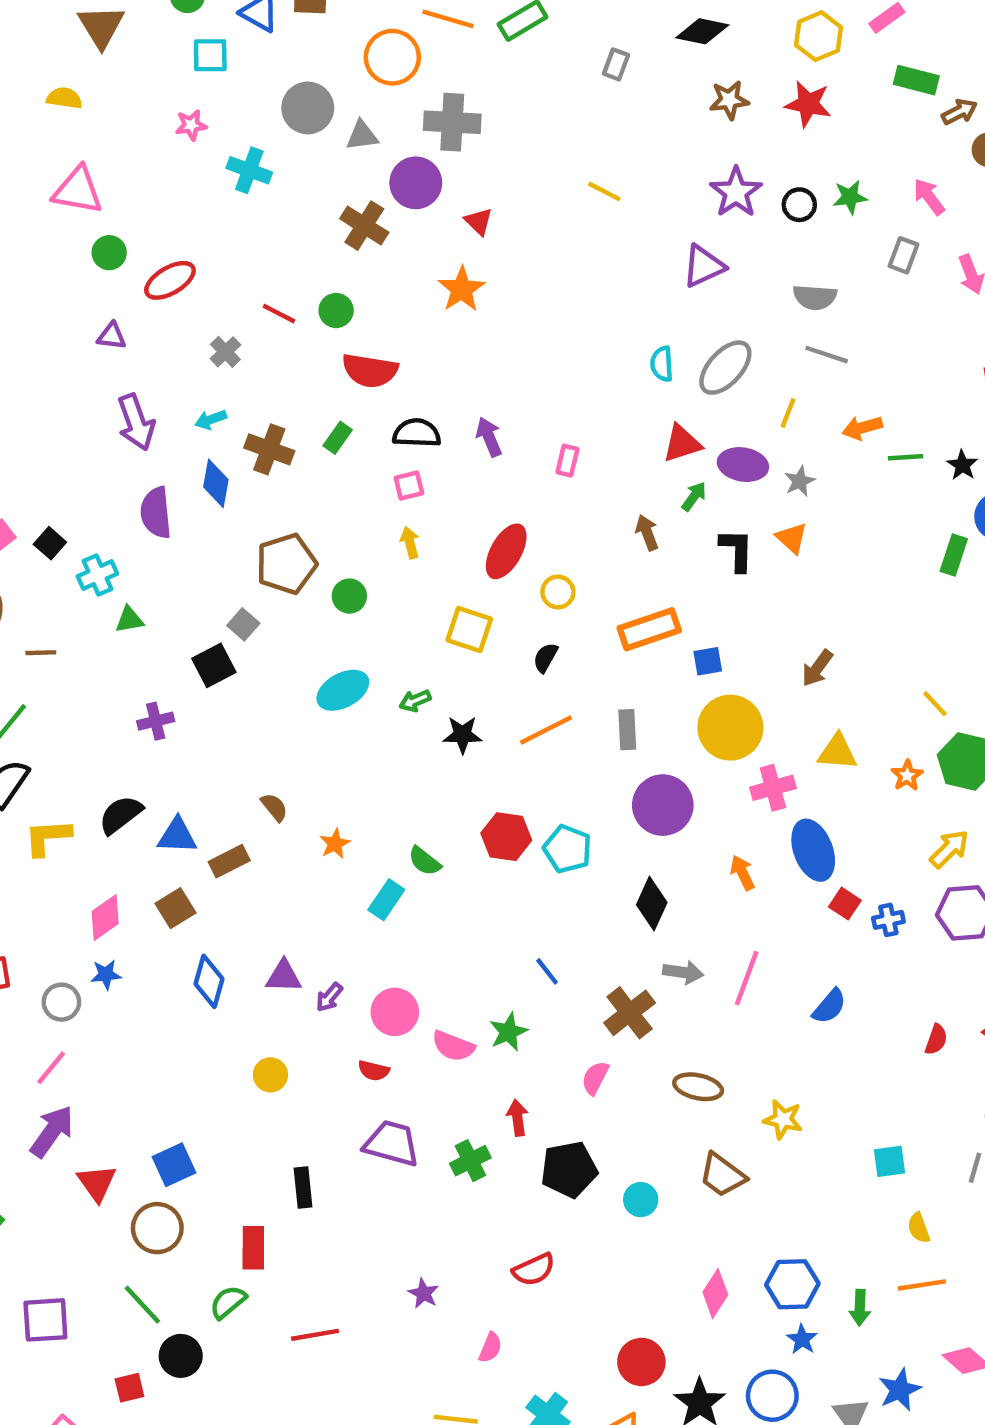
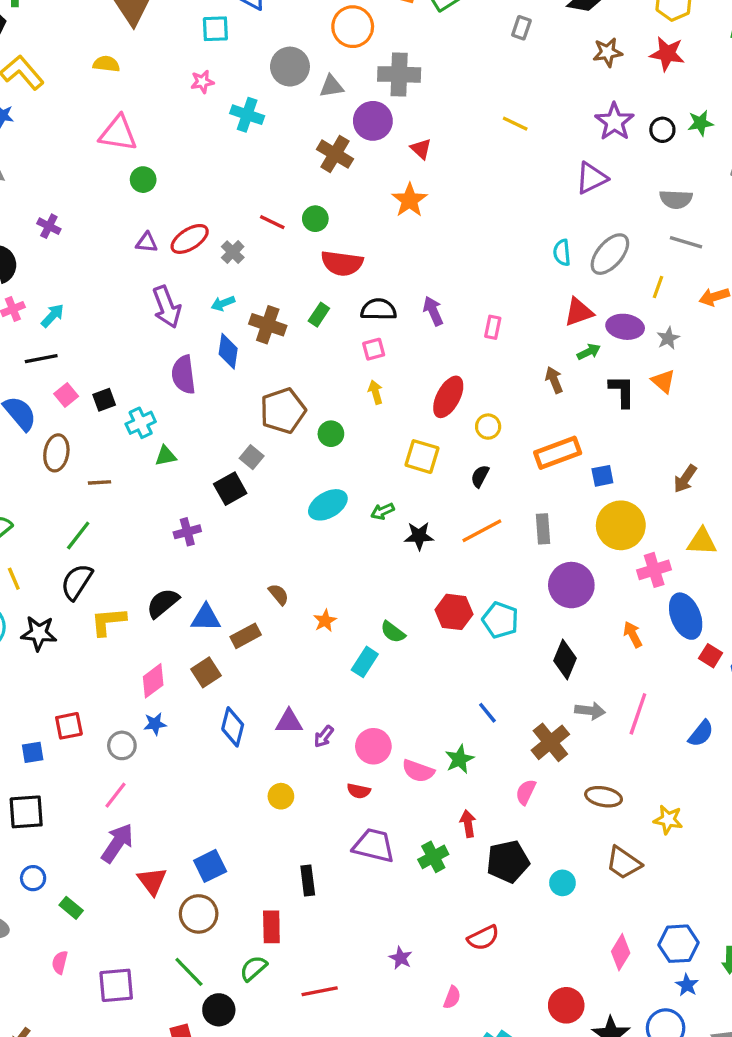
red ellipse: (170, 280) -> (190, 239), moved
green arrow: (694, 496) -> (589, 352), turned 30
black square: (50, 543) -> (104, 400), turned 30

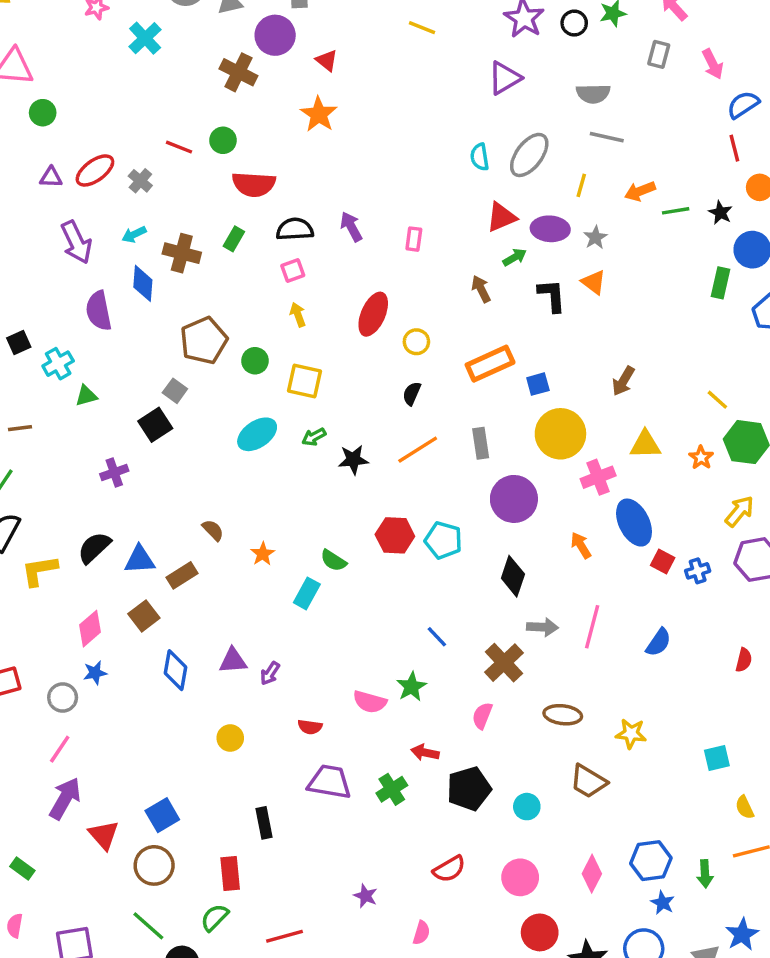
cyan cross: (247, 115) -> (145, 38), turned 32
yellow square: (422, 457) -> (305, 381), moved
pink circle: (373, 746) -> (520, 877), moved
red arrow: (468, 824) -> (425, 753), turned -65

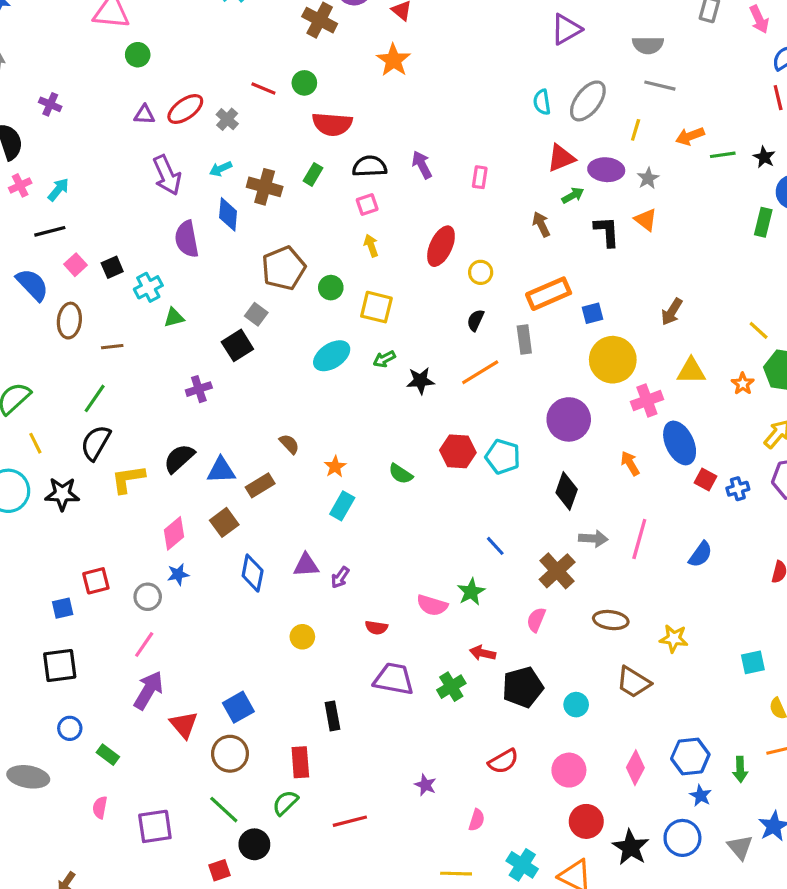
gray rectangle: (481, 443) -> (524, 340), moved
cyan rectangle: (307, 593) -> (342, 506), moved

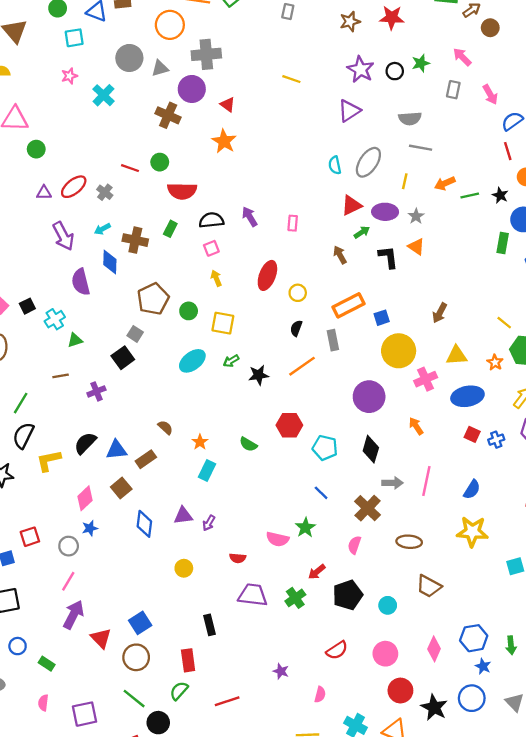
brown line: (112, 347) -> (61, 376), moved
blue ellipse: (680, 443) -> (467, 396), moved, turned -72
cyan pentagon: (503, 457) -> (325, 448), moved
yellow star: (674, 638) -> (472, 532), moved, size x1.5
red arrow: (483, 653) -> (317, 572), turned -48

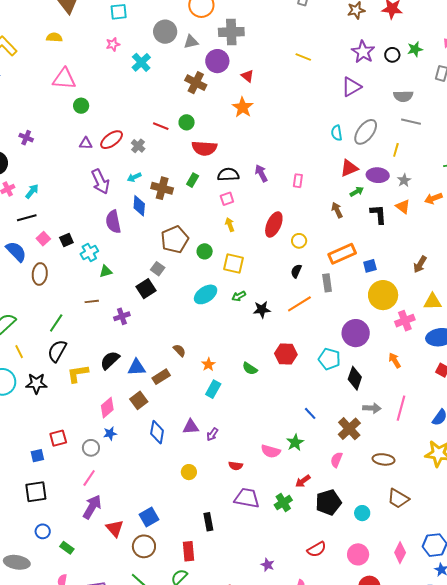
orange arrow: (445, 183) -> (433, 198), moved
cyan pentagon: (325, 448) -> (329, 359), moved

